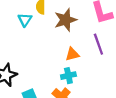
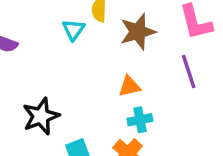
orange triangle: (72, 54) -> (130, 86), moved

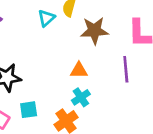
cyan cross: (140, 120) -> (81, 97), turned -36

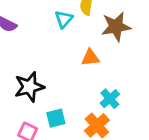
orange triangle: (79, 70) -> (90, 58), moved

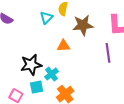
black star: (29, 87) -> (31, 65), moved
cyan cross: (110, 99) -> (51, 74), moved

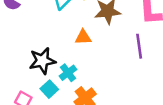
cyan square: (37, 87) -> (49, 89), turned -32

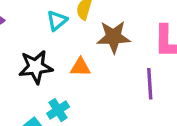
black star: (42, 61) -> (36, 67), moved

